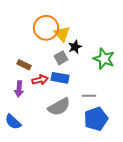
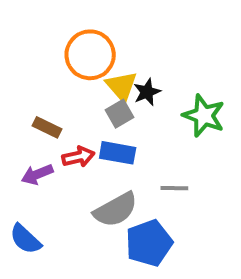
yellow triangle: (62, 34) -> (121, 86), moved
purple arrow: (19, 89) -> (37, 174), turned 63
blue pentagon: (96, 119) -> (149, 243), moved

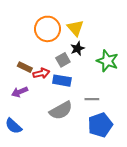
yellow triangle: (121, 86) -> (75, 28), moved
red arrow: (78, 157) -> (41, 73), moved
blue pentagon: (149, 243) -> (100, 125), moved

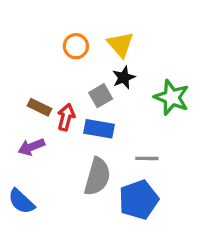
orange circle: (47, 29) -> (76, 46), size x0.6
red arrow: (41, 73) -> (66, 117), turned -63
gray semicircle: (61, 110) -> (97, 177), turned -45
blue pentagon: (100, 125) -> (139, 200), moved

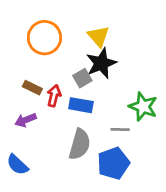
orange circle: (76, 46) -> (44, 38), moved, size x1.6
black star: (124, 78) -> (101, 63), size x1.6
green star: (172, 97) -> (143, 107), moved

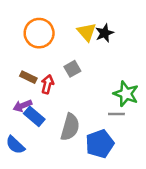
black star: (101, 63) -> (105, 33), moved, size x0.7
blue rectangle: (81, 105) -> (34, 116), moved, turned 30
gray line: (120, 130) -> (116, 114), moved

